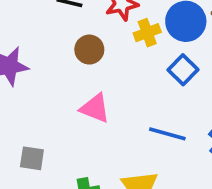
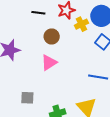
pink triangle: (95, 108) -> (49, 63), moved, turned -48

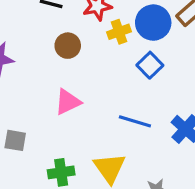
pink triangle: (49, 63) -> (68, 102), moved

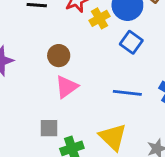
brown circle: (68, 46) -> (59, 56), moved
gray square: (15, 140) -> (49, 128), moved

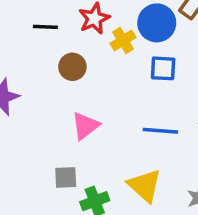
blue square: (131, 42) -> (163, 68), turned -30
brown circle: (59, 56) -> (72, 67), moved

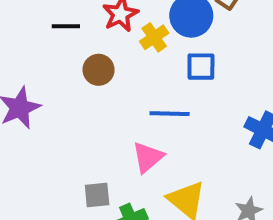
pink triangle: (85, 126) -> (148, 157), moved
blue line: (160, 131) -> (170, 114), moved

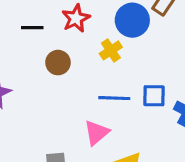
yellow cross: (154, 37) -> (111, 50), moved
blue square: (201, 67) -> (154, 96), moved

